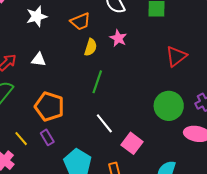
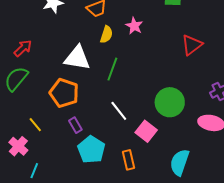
white triangle: (39, 60) -> (77, 58), moved, size x1.8
green circle: (169, 106) -> (170, 102), moved
purple rectangle: (47, 137) -> (75, 125), moved

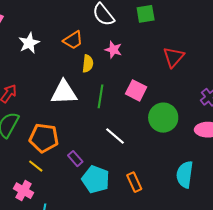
orange pentagon: (64, 93) -> (44, 138), moved
pink square: (146, 131) -> (136, 90), moved

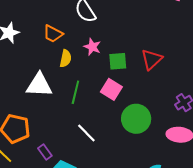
green square: (146, 14) -> (118, 61), moved
orange trapezoid: (73, 40) -> (53, 34), turned 55

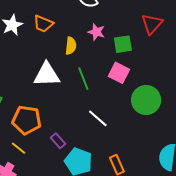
orange trapezoid: (53, 34) -> (43, 24), moved
red triangle: (152, 59) -> (152, 24), moved
green line: (75, 92) -> (83, 79), turned -30

